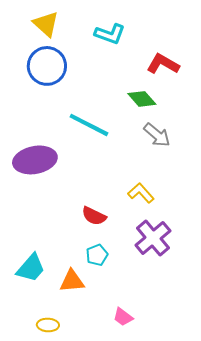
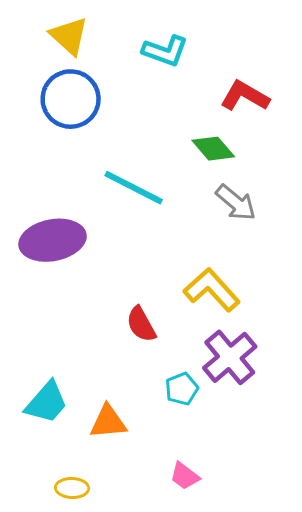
yellow L-shape: (141, 193) -> (212, 290), size x1.4
red semicircle: (94, 216) -> (141, 324), turned 35
cyan pentagon: (97, 255) -> (182, 389), moved

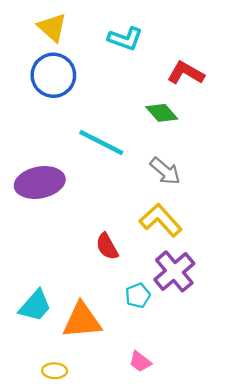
gray arrow: (236, 203) -> (165, 171), moved
orange triangle: (108, 422) -> (82, 321), size x1.4

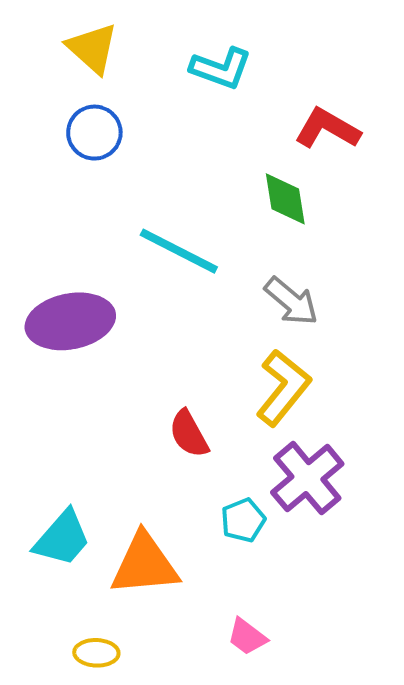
blue circle: (53, 75) -> (94, 133), size x0.7
green diamond: (162, 113) -> (285, 199), turned 32
yellow L-shape: (161, 220) -> (283, 388), turned 81

